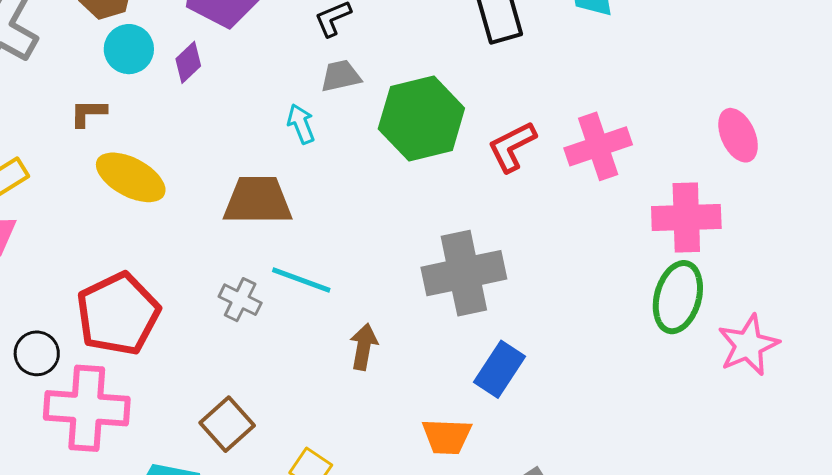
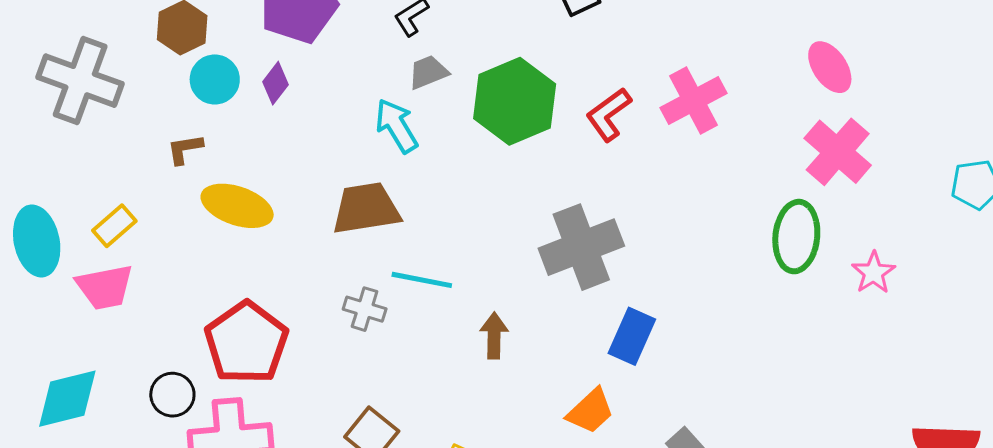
cyan arrow: (301, 124) -> (397, 126), size x1.4
pink cross: (686, 217) -> (838, 152), moved, turned -38
pink star: (748, 345) -> (874, 273), size x0.7
orange trapezoid: (447, 436) -> (590, 411), turned -36

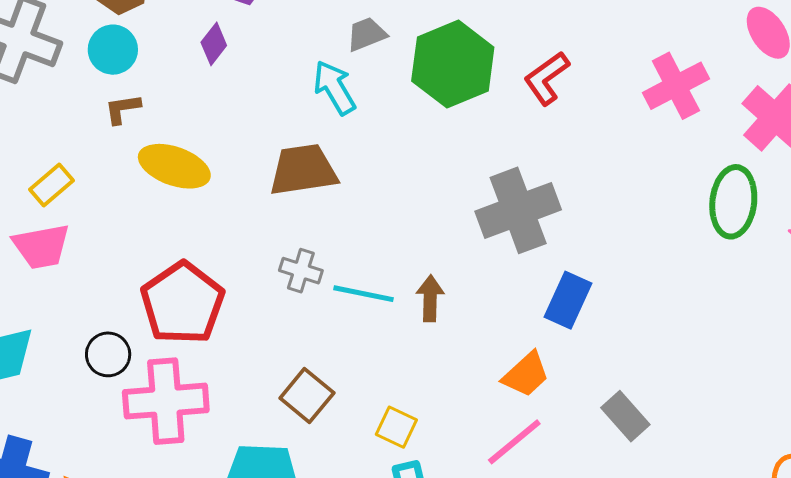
cyan circle: (215, 79) -> (113, 50), moved
pink cross: (694, 101) -> (676, 86), moved
cyan line: (422, 280) -> (363, 294), moved

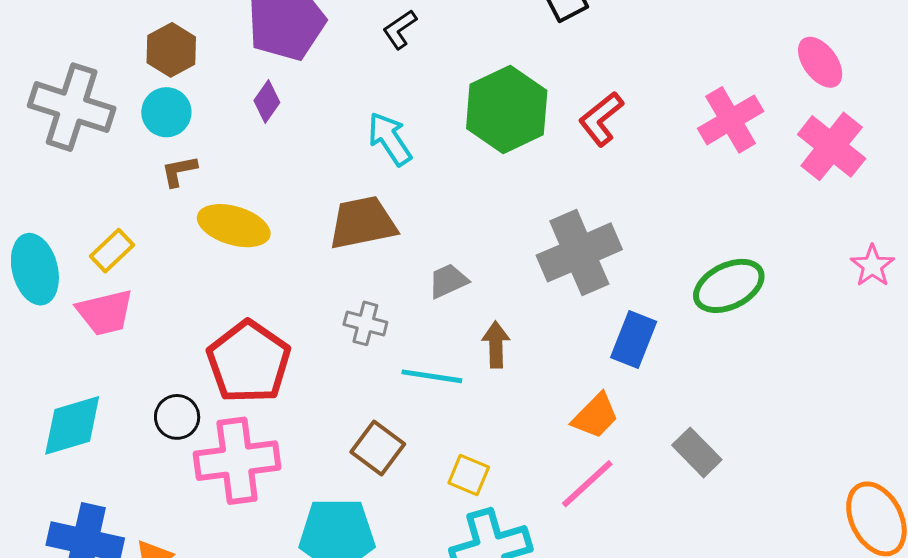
gray trapezoid: (367, 34) -> (448, 281), moved
green ellipse: (733, 202) -> (729, 286), moved, turned 60
cyan line: (363, 294) -> (432, 376), moved

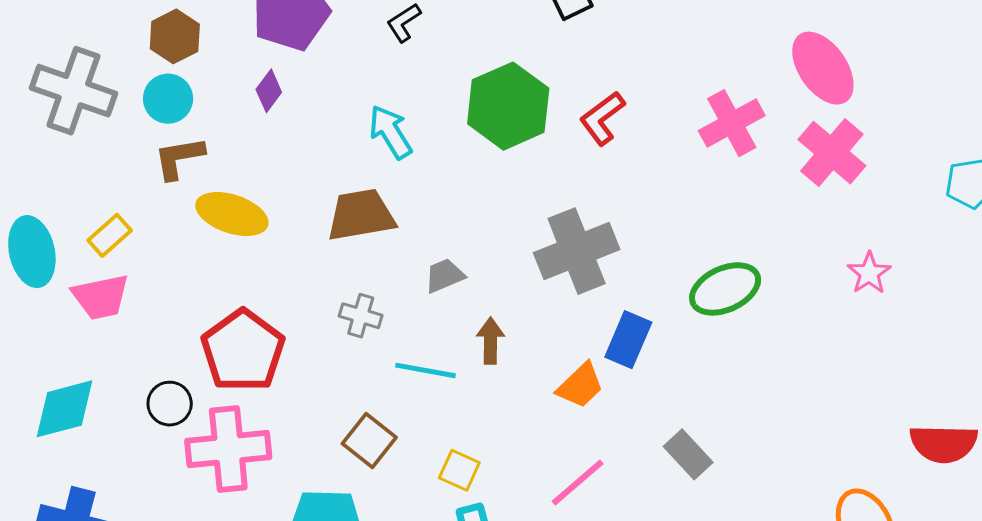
pink ellipse: (820, 62) -> (823, 68), size x1.4
brown L-shape: (179, 171) -> (179, 158), size x1.4
orange trapezoid: (595, 416) -> (580, 386), moved

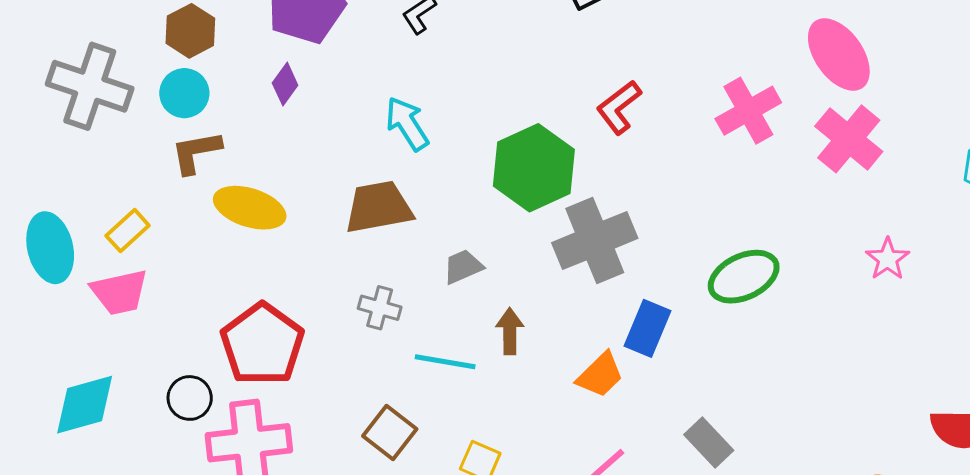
green hexagon: (508, 106) -> (534, 168), moved

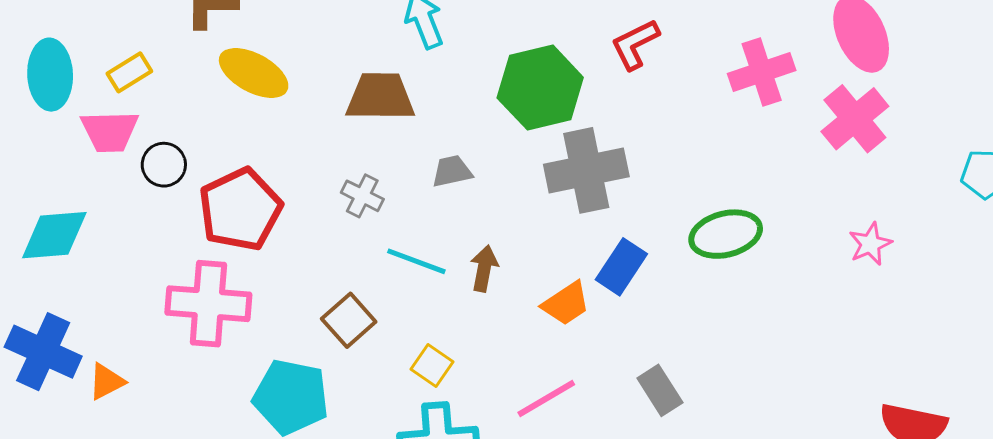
brown arrow: (510, 331) -> (484, 268), moved
black circle: (190, 398) -> (164, 165), moved

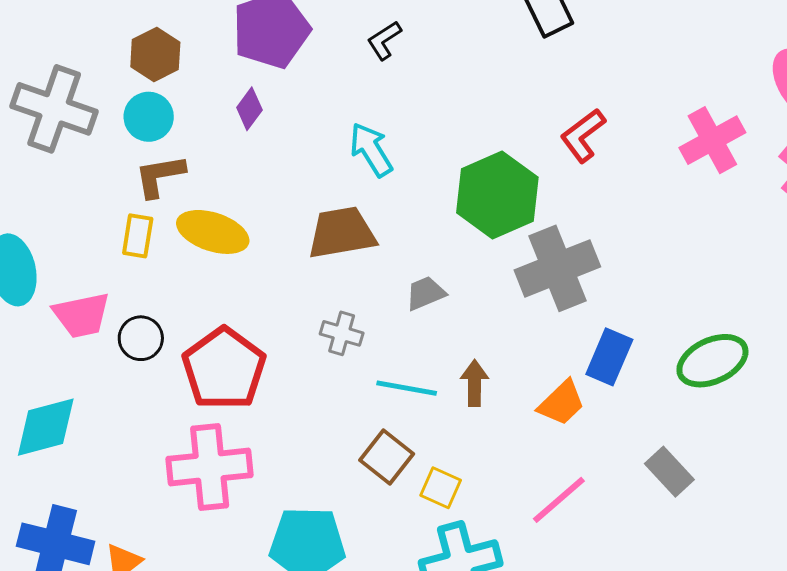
yellow rectangle: (129, 72) -> (138, 236), moved, turned -39
green ellipse: (726, 234) -> (712, 361), moved
brown square: (349, 320) -> (387, 457), moved

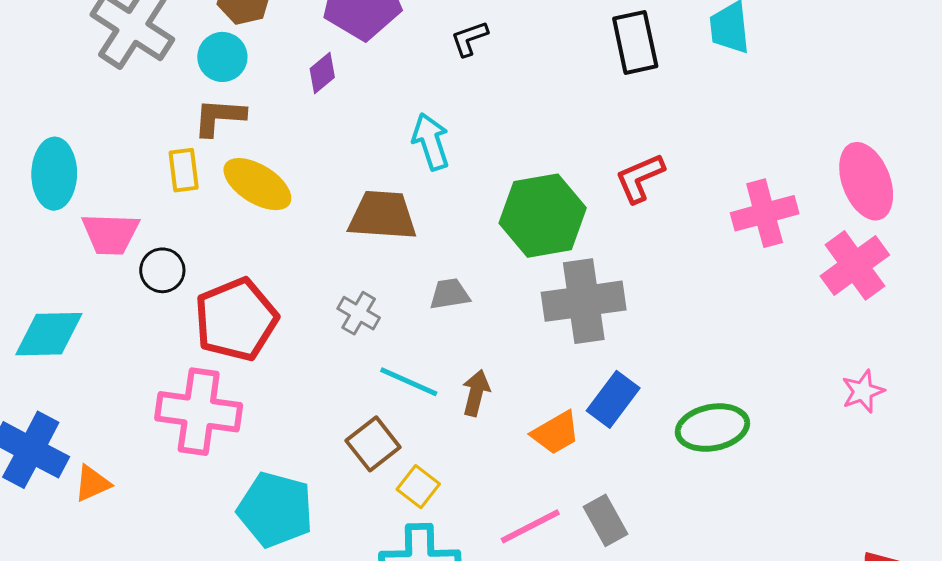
yellow rectangle: (138, 236) -> (184, 170), turned -30
gray rectangle: (669, 472) -> (606, 520), moved

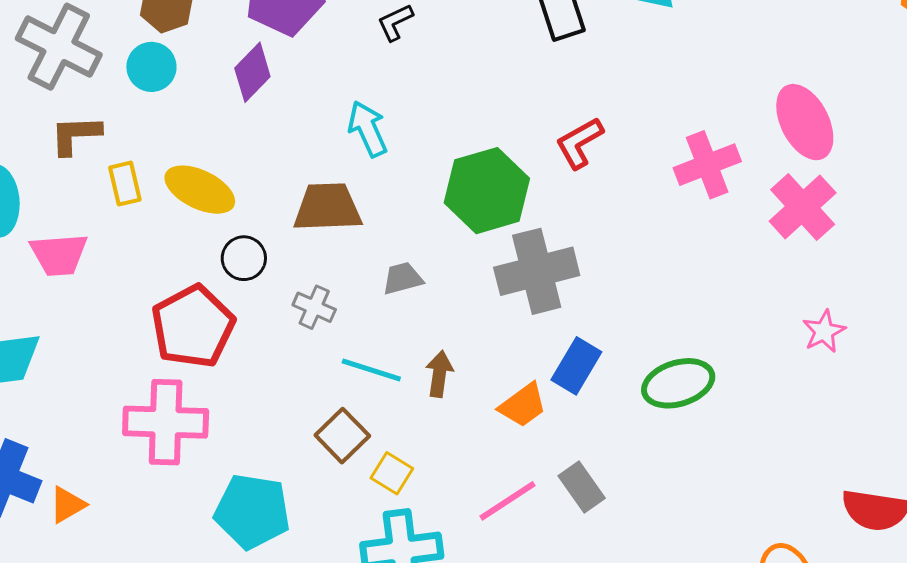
purple diamond: (322, 73) -> (252, 72), size x1.4
brown L-shape: (219, 117) -> (76, 135), moved
black circle: (162, 270) -> (244, 258), moved

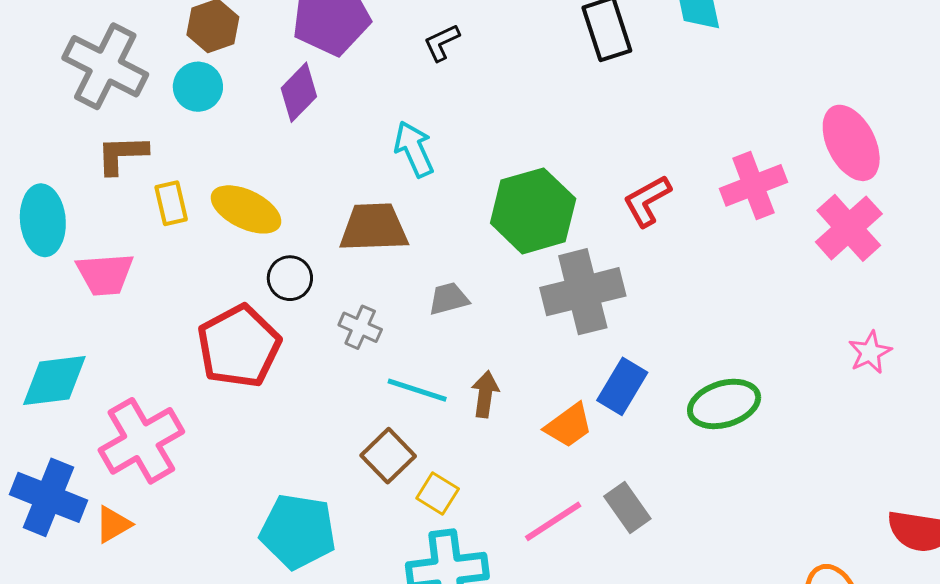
red L-shape: (579, 143) -> (647, 201), moved
pink cross: (166, 422) -> (141, 441), moved, turned -32

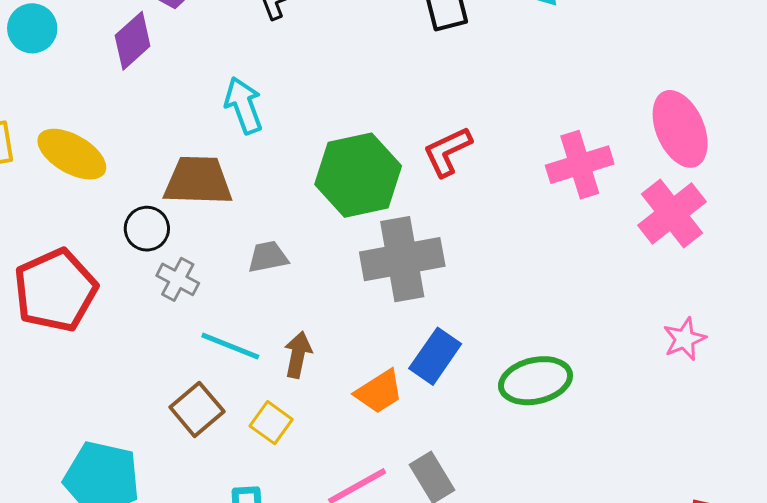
red L-shape: (647, 201) -> (447, 152), moved
black circle: (290, 278) -> (147, 229), moved
yellow square: (438, 493) -> (271, 423), moved

